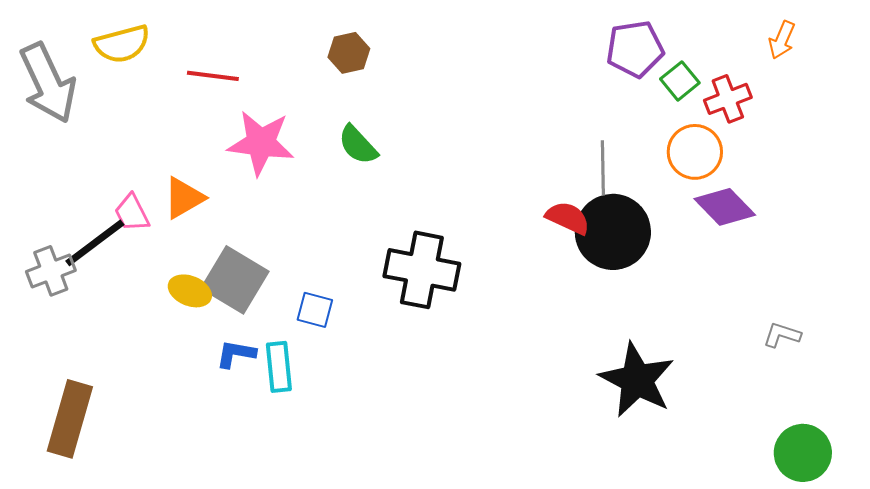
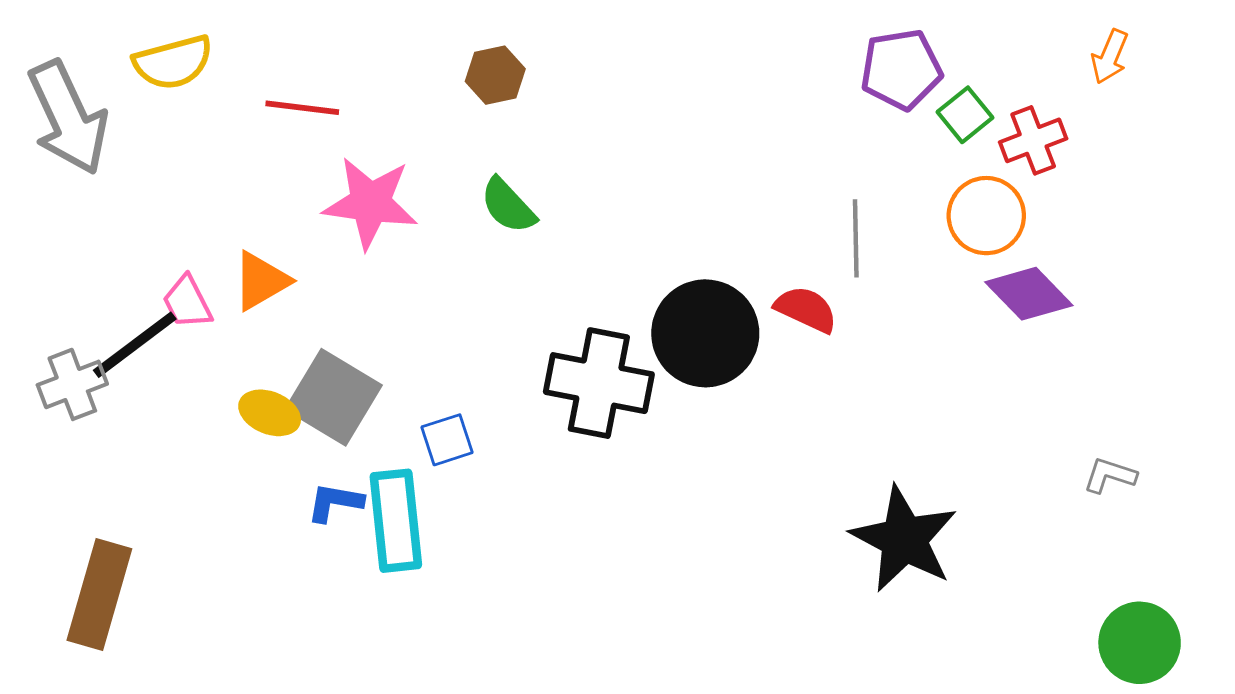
black circle: (613, 232) -> (705, 333), moved
blue square: (315, 310) -> (447, 440), turned -33
cyan rectangle: (279, 367) -> (396, 521), size x1.4

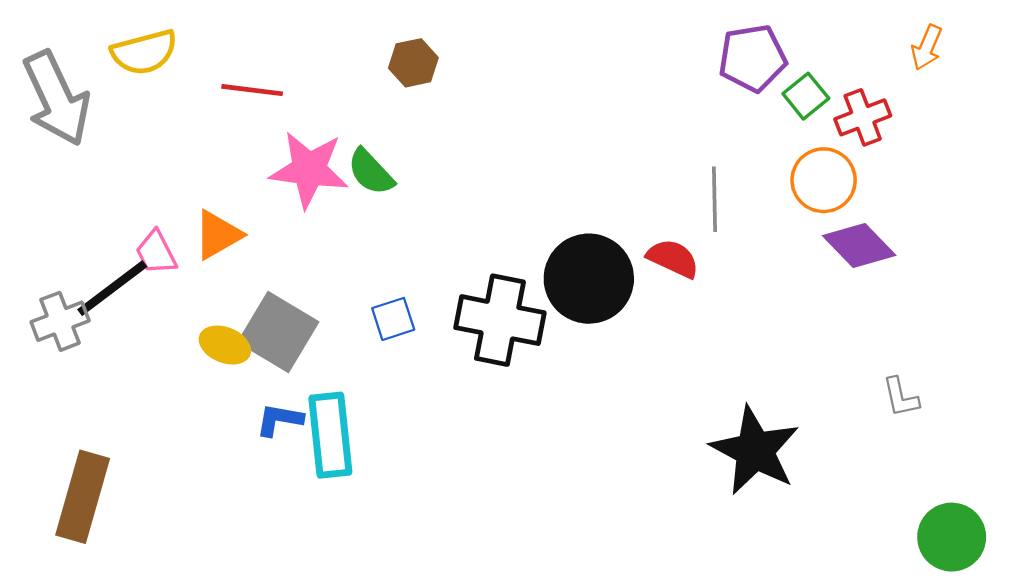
green semicircle: (508, 206) -> (371, 172), moved
blue square: (447, 440) -> (393, 319), moved
gray L-shape: (1110, 475) -> (901, 397), moved, turned -120

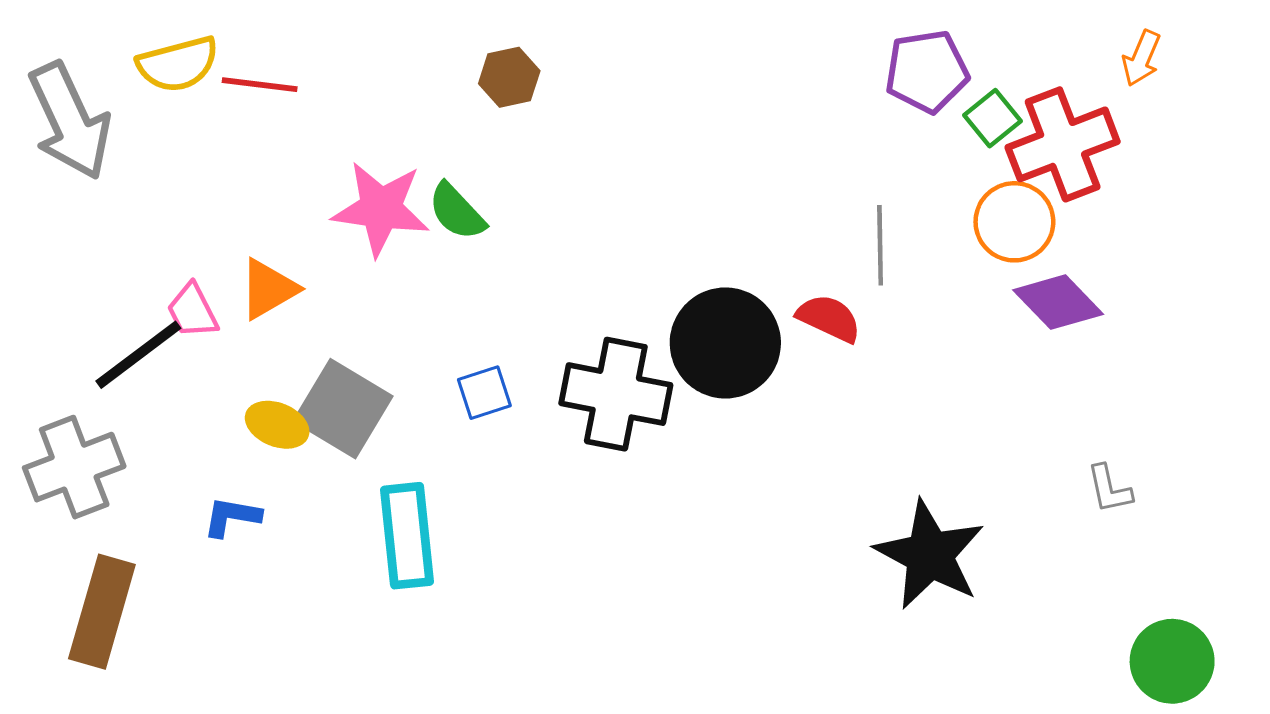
red line: (252, 90) -> (260, 85), moved
red cross: (863, 117) -> (1063, 144), size x1.6
gray cross: (60, 321) -> (74, 467), moved, size x1.4
blue L-shape: (279, 420) -> (232, 517), moved

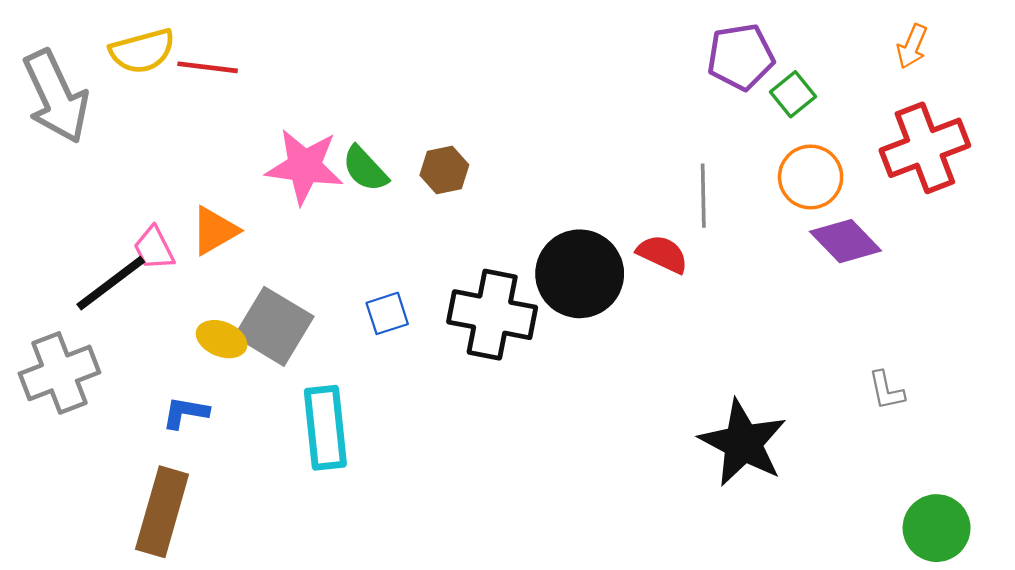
brown hexagon: (509, 77) -> (444, 170), moved
red cross: (1063, 144) -> (925, 148), moved
brown rectangle: (102, 612) -> (162, 512), moved

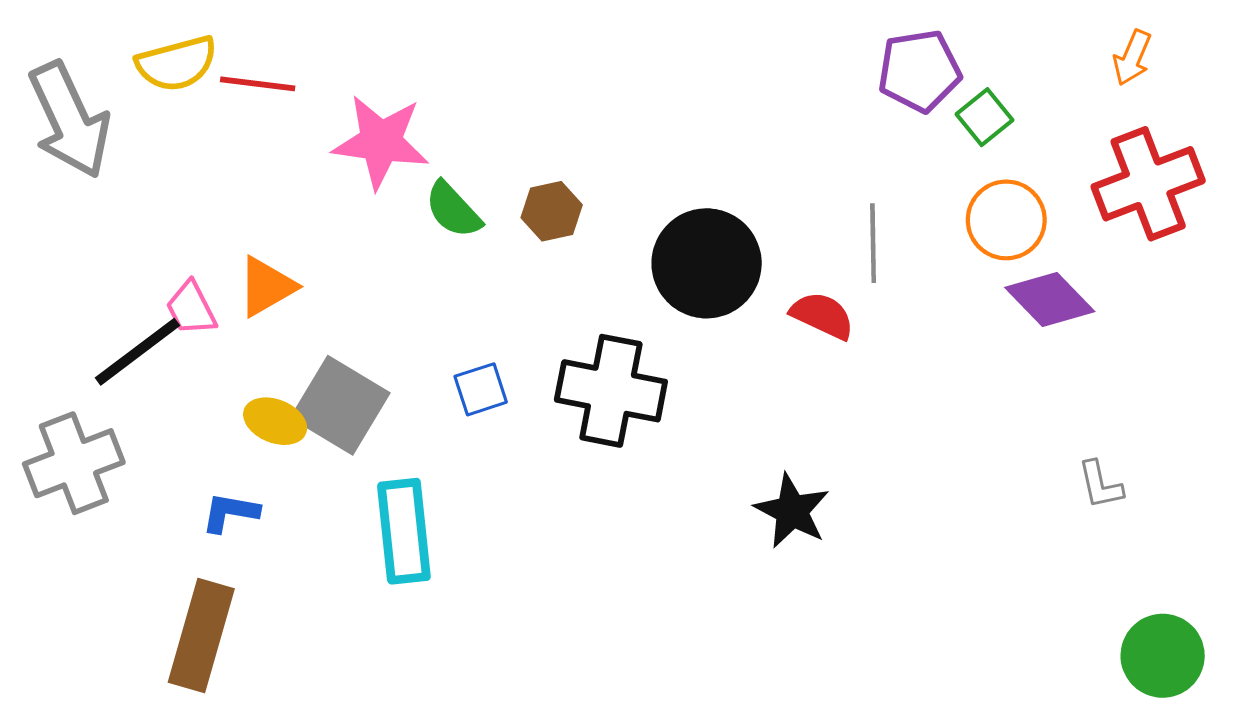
pink star: (304, 167) -> (381, 142), moved
black circle: (580, 274) -> (707, 263), moved
black star: (743, 443) -> (792, 511), moved, size x0.7

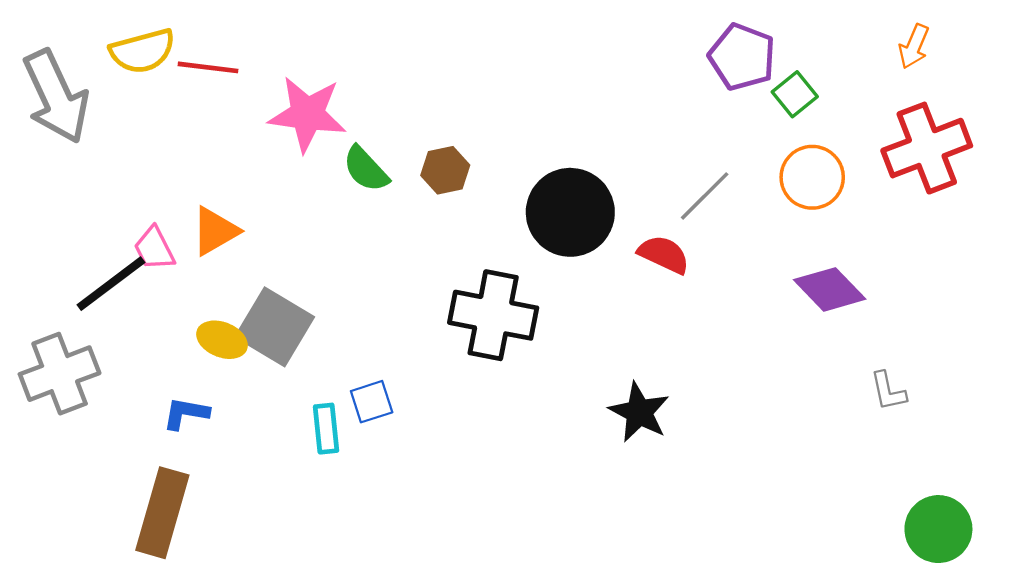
purple pentagon: (919, 71) -> (742, 57), turned 30
gray line: (873, 243) -> (705, 196), turned 46
purple diamond: (1050, 300) -> (830, 289), moved
blue square: (481, 389) -> (372, 402), moved
cyan rectangle: (404, 531) -> (326, 429), size x0.6

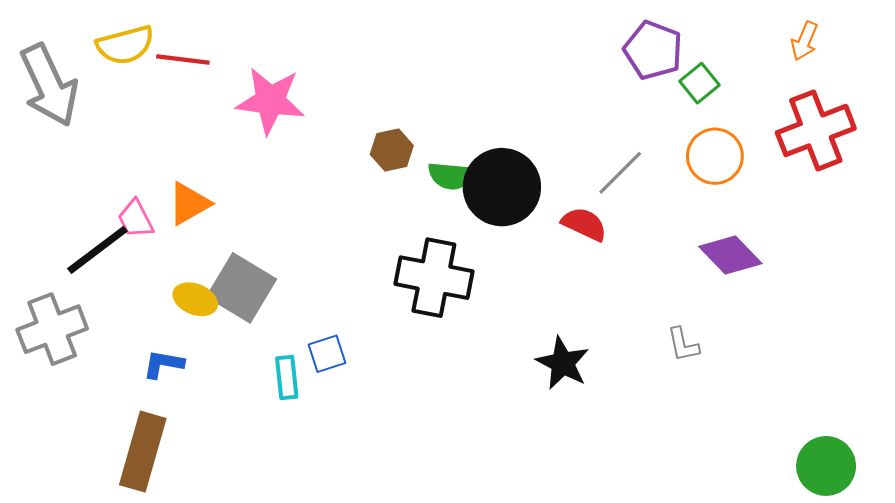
green semicircle: (366, 169) -> (451, 176), moved, turned -42
gray L-shape: (888, 391) -> (683, 345), moved

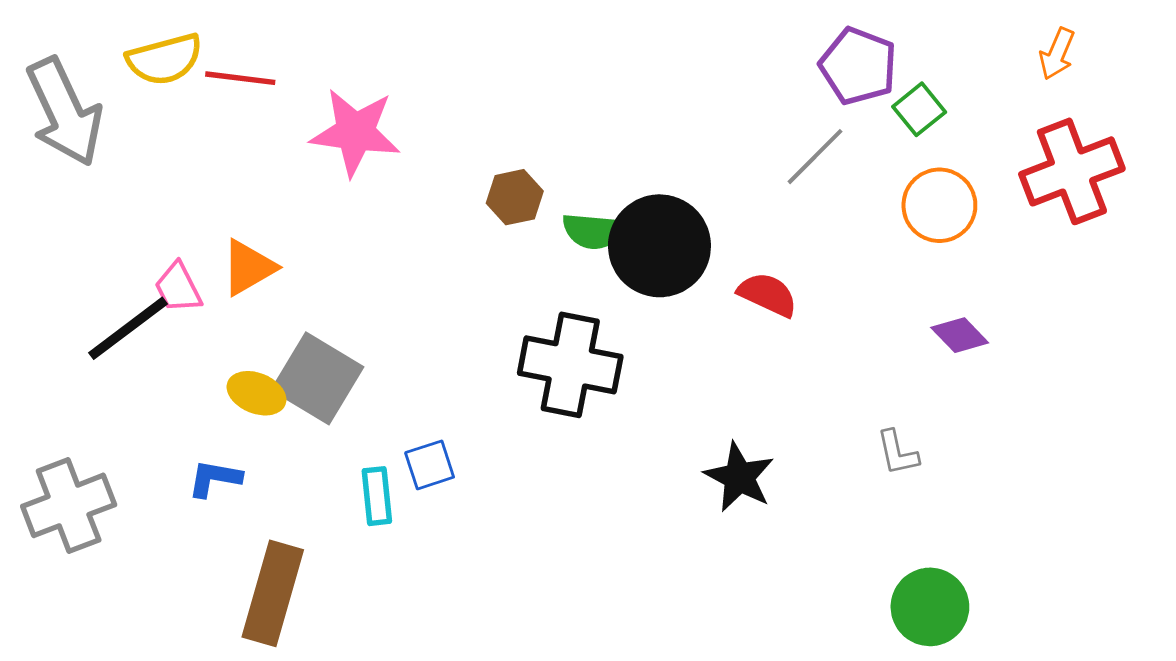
gray line: (620, 173) -> (815, 157), moved
purple diamond: (730, 255) -> (960, 335), size x0.7
gray cross: (52, 329) -> (69, 505), moved
brown rectangle: (143, 452) -> (273, 593), moved
green circle: (826, 466) -> (930, 607), moved

